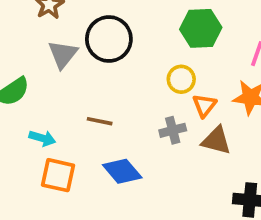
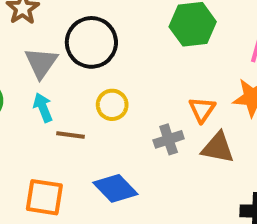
yellow circle: (181, 79) -> (112, 105), moved
brown line: (100, 121) -> (70, 135), moved
cyan arrow: (42, 138) -> (43, 108), moved, turned -125

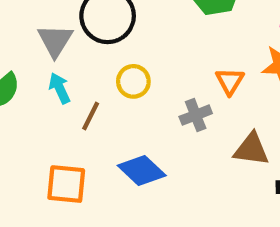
brown line: (70, 135) -> (91, 116), turned -68
brown triangle: (218, 148) -> (251, 149), moved

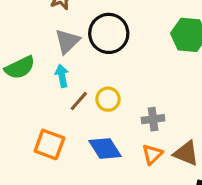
yellow circle: (133, 81) -> (108, 99), moved
orange triangle: (230, 81) -> (152, 154), moved

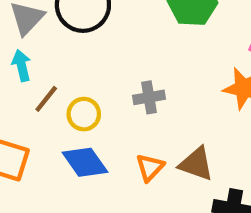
yellow circle: (108, 99) -> (84, 114), moved
gray cross: (153, 119) -> (149, 97), moved

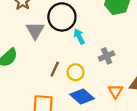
cyan arrow: (21, 66) -> (79, 36), moved

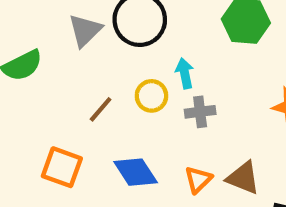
cyan arrow: (79, 36) -> (185, 73), moved
yellow circle: (76, 72) -> (151, 96), moved

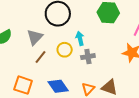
gray triangle: (85, 30) -> (35, 37), moved

